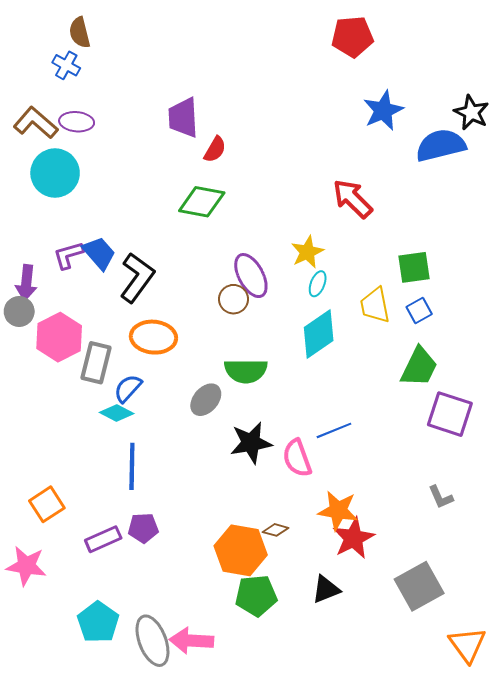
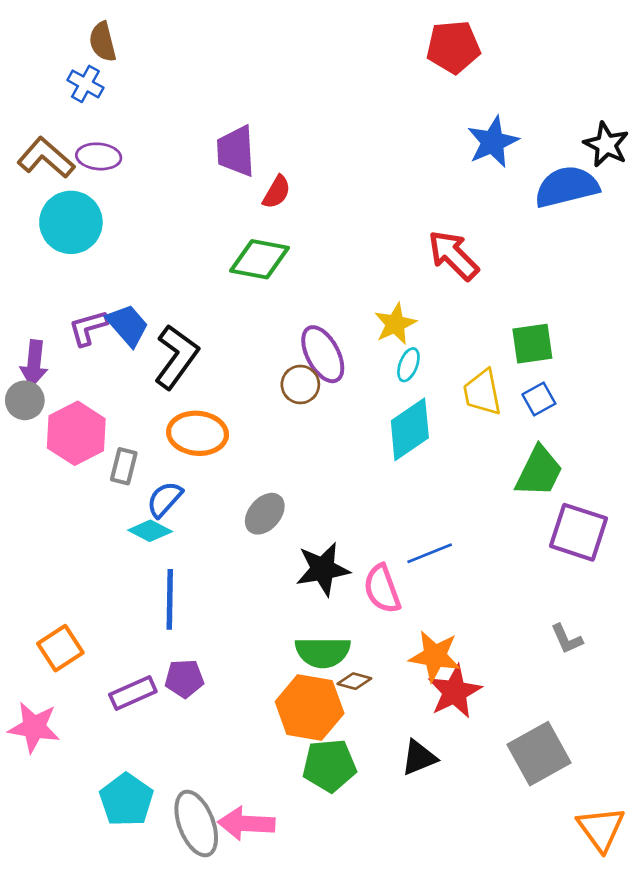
gray rectangle: (96, 363) -> (124, 466), size x0.7
green semicircle: (246, 371) -> (323, 652), moved

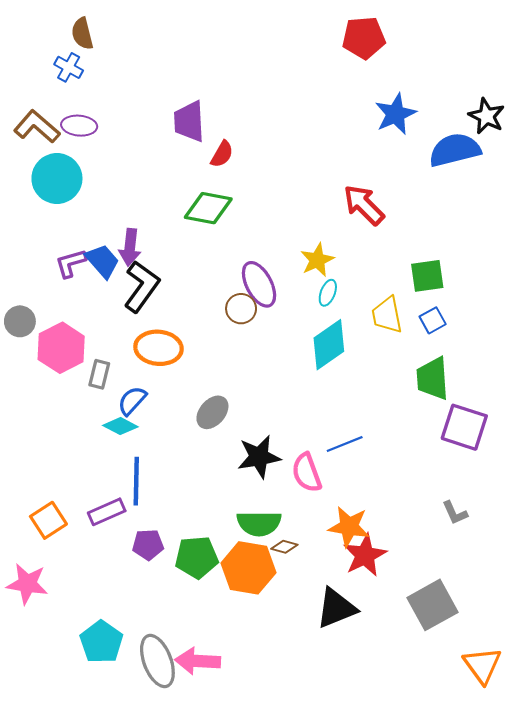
purple arrow: (34, 363) -> (130, 247), moved
green trapezoid: (539, 472) -> (433, 378), turned 150
purple rectangle: (133, 693) -> (107, 512), moved
black triangle: (419, 758) -> (336, 608), size x1.4
green pentagon: (329, 766) -> (197, 557), moved

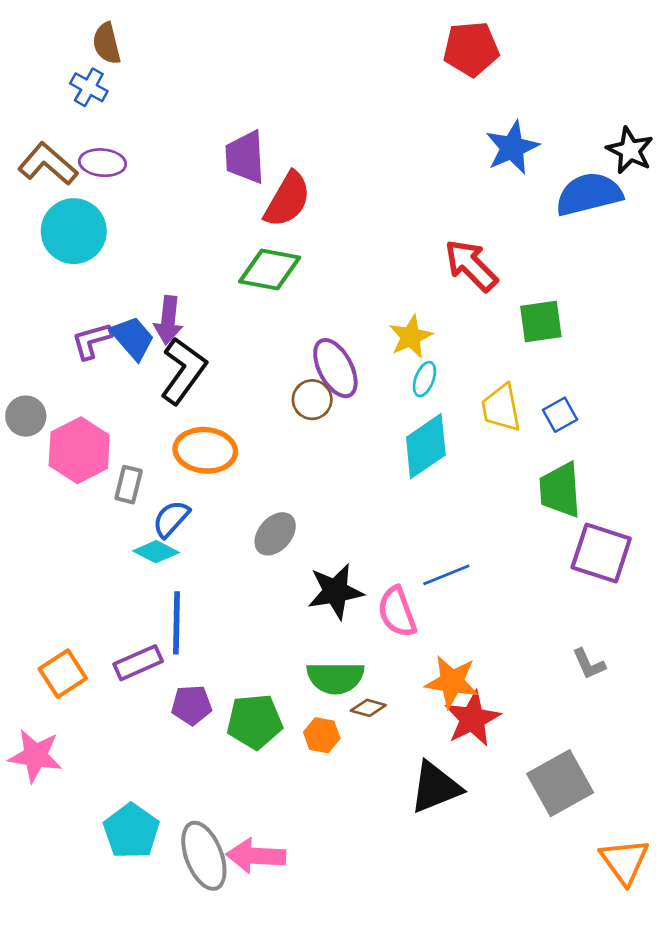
red semicircle: (222, 154) -> (287, 200), size x1.6
green square: (427, 276) -> (541, 322), moved
orange hexagon: (248, 568) -> (322, 735), size x0.5

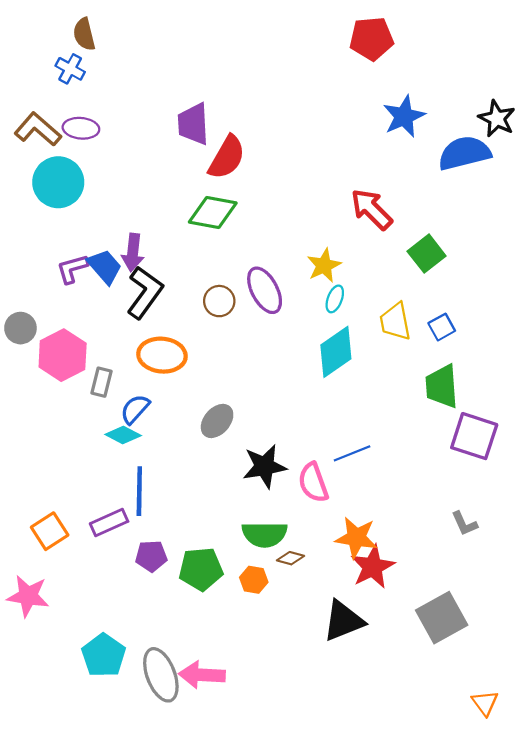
green square: (541, 322) -> (427, 254), turned -30
brown circle: (312, 400) -> (219, 301), moved
orange triangle: (624, 861) -> (485, 703), moved, size x0.7

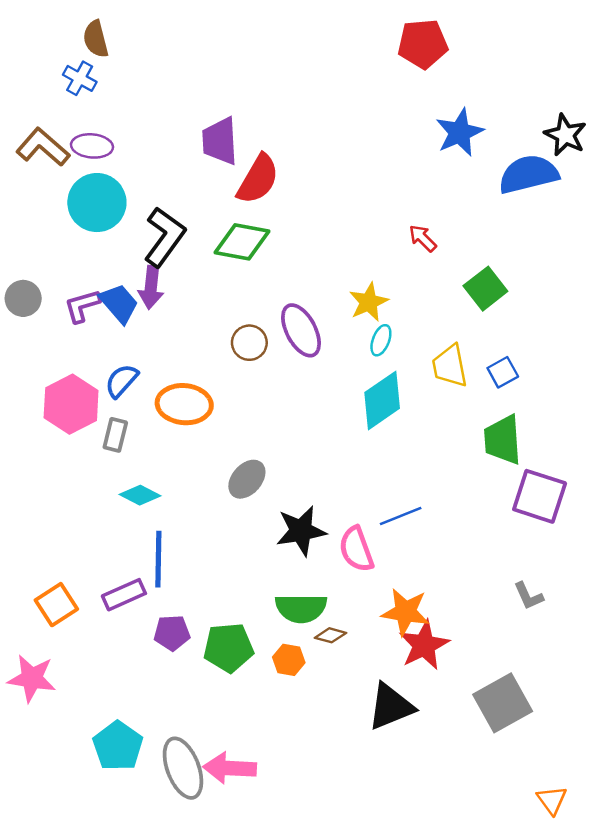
cyan circle: (58, 182) -> (97, 203), moved
red arrow: (372, 209) -> (423, 238), size x0.6
black L-shape: (145, 292) -> (165, 237), moved
gray circle: (20, 328) -> (23, 298), moved
blue semicircle: (135, 409) -> (121, 381), moved

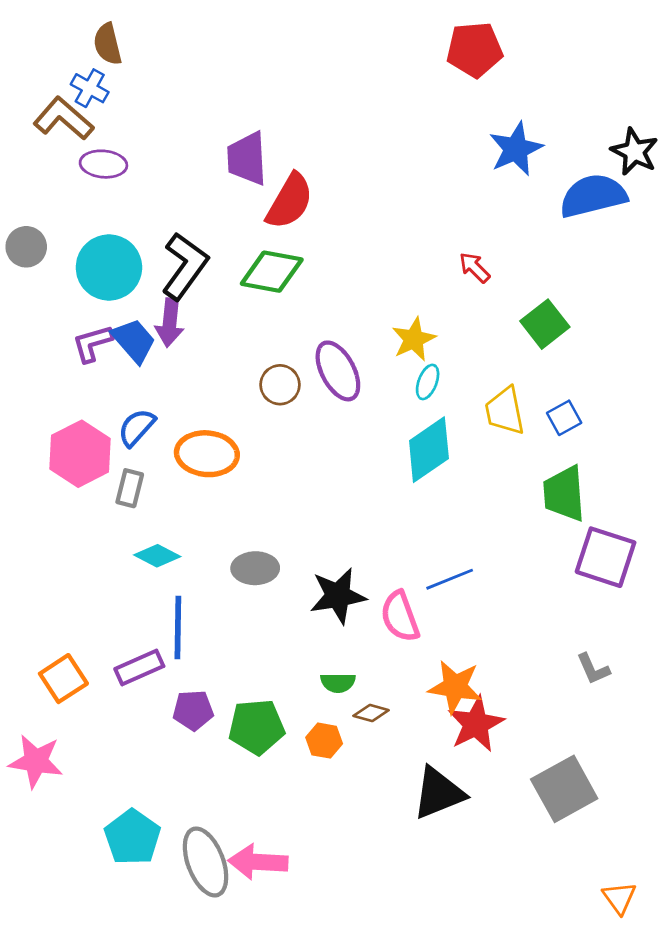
brown L-shape: (43, 147) -> (63, 119), moved
cyan circle: (97, 203) -> (109, 267), moved
gray circle: (23, 298) -> (26, 247), moved
gray ellipse: (247, 479) -> (255, 568), moved, turned 48
green semicircle: (301, 608) -> (338, 683), size x0.6

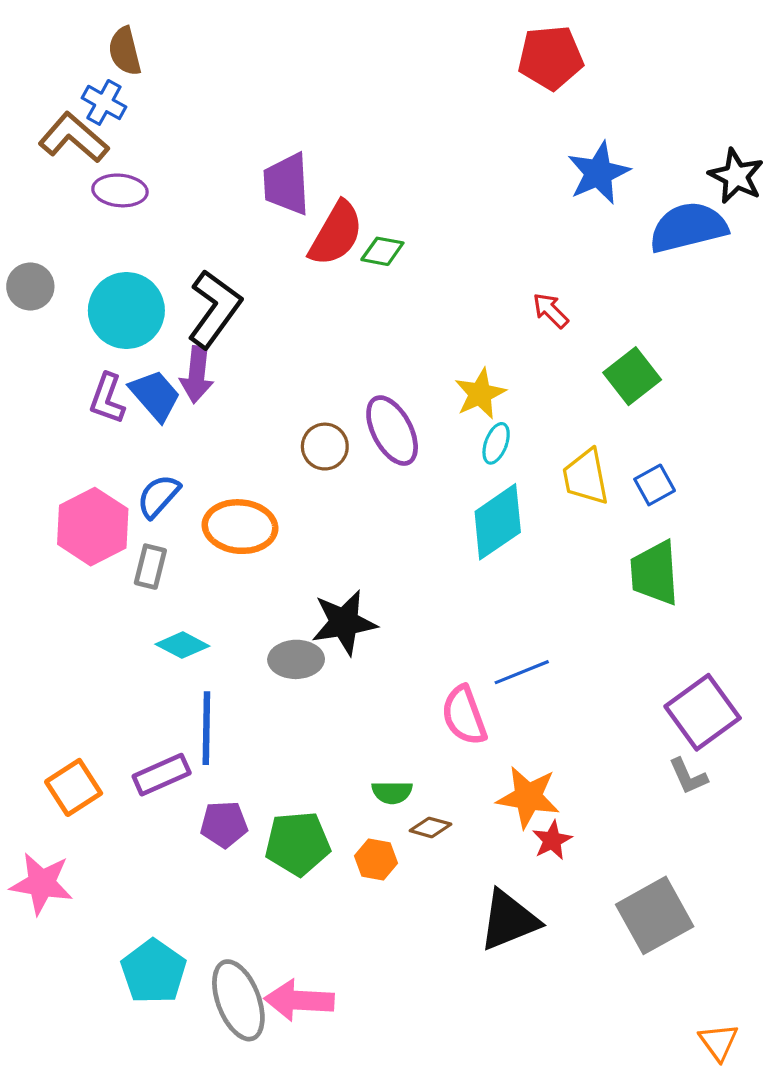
green diamond: (272, 272) -> (382, 251), moved, size x0.6
purple L-shape: (92, 343) -> (107, 399), turned -54
purple square: (606, 557) -> (703, 712), moved, turned 36
black star: (338, 596) -> (344, 623), moved
red star: (476, 724) -> (552, 840), size x0.6

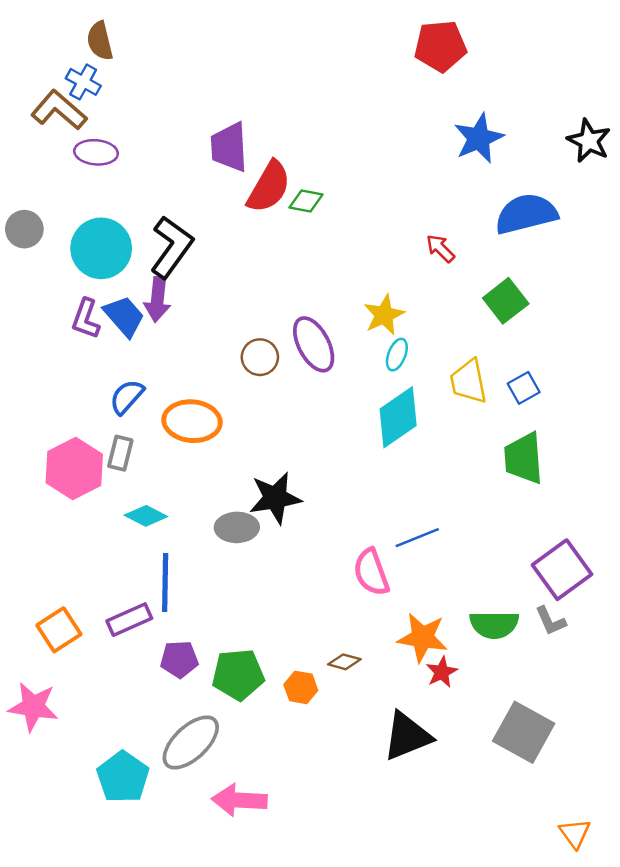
blue semicircle: (688, 227) -> (526, 214), moved
pink hexagon: (93, 527) -> (74, 469), moved
green semicircle: (392, 792) -> (494, 625), moved, size x1.5
gray square: (655, 915) -> (524, 732), turned -32
gray ellipse: (238, 1000) -> (191, 742), moved, turned 68

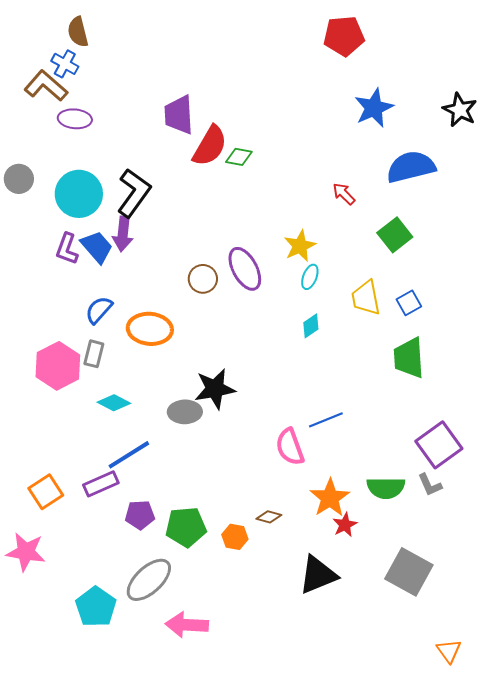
cyan diamond: (398, 417) -> (311, 326), size x0.5
blue line: (165, 582) -> (129, 455), turned 57
orange star: (422, 638) -> (330, 498), turned 30

